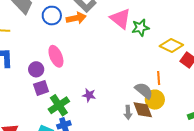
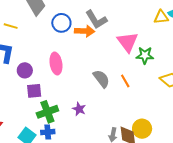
purple circle: (36, 69) -> (25, 70), moved
orange line: (159, 78) -> (125, 81), moved, turned -40
gray semicircle: (144, 91) -> (101, 79), moved

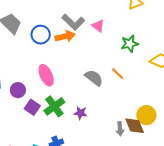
pink triangle: (128, 42) -> (98, 26), moved, size x0.6
purple square: (34, 91) -> (32, 107), turned -35
green cross: (47, 112) -> (54, 106), moved

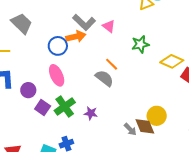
blue circle: (41, 35) -> (58, 46), moved
orange line: (118, 74) -> (112, 64), moved
gray arrow: (120, 129) -> (130, 129), turned -40

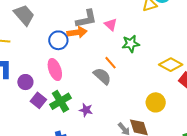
gray L-shape: (84, 22) -> (86, 19), turned -60
green star: (140, 44) -> (131, 44), moved
yellow circle: (157, 116) -> (156, 102), moved

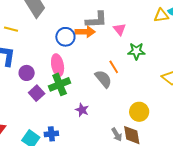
green cross: (60, 101) -> (60, 84), moved
yellow circle: (156, 102) -> (139, 112), moved

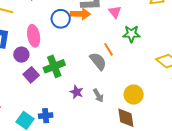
pink ellipse: (58, 65) -> (34, 36), moved
gray arrow: (117, 135) -> (98, 96), moved

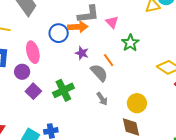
green star: (131, 34) -> (130, 43), turned -30
green cross: (54, 66) -> (63, 90), moved
purple star: (76, 92) -> (82, 53), moved
gray arrow: (98, 96) -> (102, 99), moved

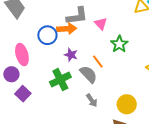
green cross: (63, 90) -> (60, 80), moved

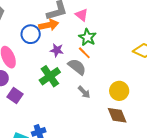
green star: (119, 44) -> (87, 37), moved

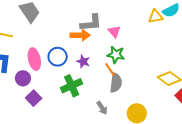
blue circle: (31, 34) -> (58, 57), moved
green star: (87, 37) -> (116, 55), turned -30
gray semicircle: (77, 67) -> (116, 83), moved, turned 48

